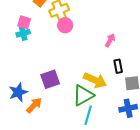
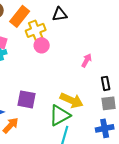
black rectangle: (118, 66) -> (106, 83), moved
purple square: (50, 79) -> (27, 99), turned 30

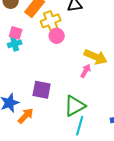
pink arrow: (87, 60) -> (86, 71), moved
yellow arrow: (72, 100) -> (96, 57), moved

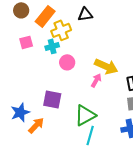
pink square: (16, 33) -> (26, 42), turned -32
pink circle: (57, 36) -> (67, 62), moved
cyan cross: (15, 44) -> (52, 46), moved

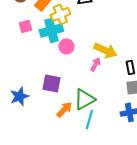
cyan cross: (52, 46) -> (51, 30), size x1.6
orange arrow: (36, 125) -> (64, 109), moved

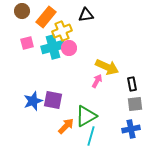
pink circle: (66, 46) -> (69, 48), moved
blue star: (19, 96) -> (33, 101), moved

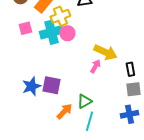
green triangle: (86, 116) -> (84, 101), size x0.7

